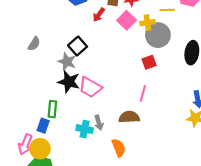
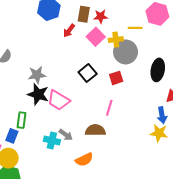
black square: (78, 46) -> (88, 73), moved
gray star: (67, 62) -> (37, 75), turned -30
gray arrow: (99, 123) -> (66, 135), turned -40
orange semicircle: (119, 148) -> (84, 160), turned 84

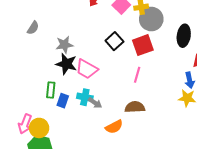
red square: (116, 78) -> (143, 45), size x1.5
brown semicircle: (95, 130) -> (135, 107), moved
blue rectangle: (12, 136) -> (63, 101), moved
cyan cross: (52, 141) -> (85, 97), moved

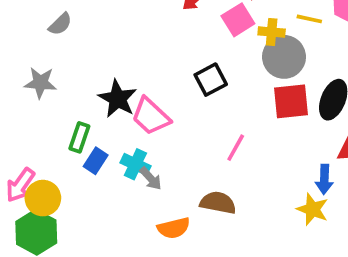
gray semicircle: (33, 28) -> (60, 24), moved
gray star: (64, 45) -> (40, 83), moved
red square: (143, 45) -> (291, 101), moved

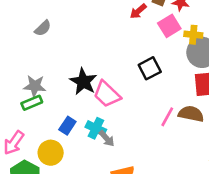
gray star: (40, 83) -> (35, 86), moved
green rectangle: (79, 137) -> (32, 103), moved, turned 48
yellow circle: (43, 198) -> (51, 153), moved
brown semicircle: (218, 203) -> (191, 114), moved

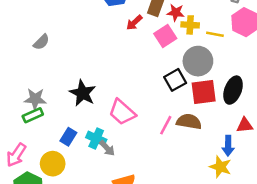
yellow cross: (193, 35) -> (190, 25), moved
black square: (150, 68) -> (175, 80), moved
pink trapezoid: (107, 94) -> (122, 112), moved

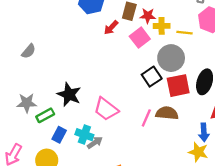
green rectangle: (33, 115) -> (45, 115), moved
gray arrow: (107, 148) -> (95, 143), turned -77

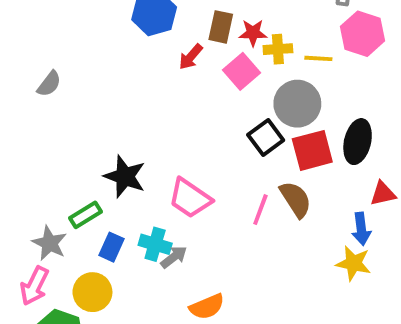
gray semicircle: (29, 51) -> (49, 84), moved
gray star: (27, 103) -> (49, 243), moved, turned 30
brown semicircle: (167, 113) -> (296, 199), turned 55

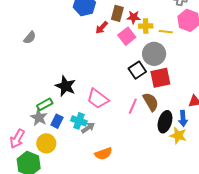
black ellipse: (358, 142) -> (165, 122), moved
gray star: (49, 243) -> (39, 117), moved

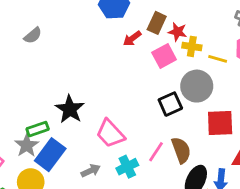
red square: (160, 78) -> (220, 123), moved
blue rectangle: (57, 121) -> (50, 155), size x1.6
cyan cross: (79, 121) -> (127, 167), moved, turned 35

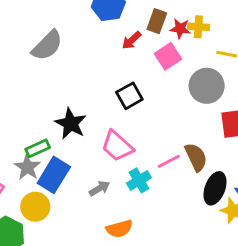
gray semicircle: (33, 35) -> (47, 45), moved, size x1.6
yellow cross: (192, 46) -> (198, 27), moved
black square: (170, 104) -> (129, 96), moved
pink line: (156, 152) -> (169, 161), turned 35

